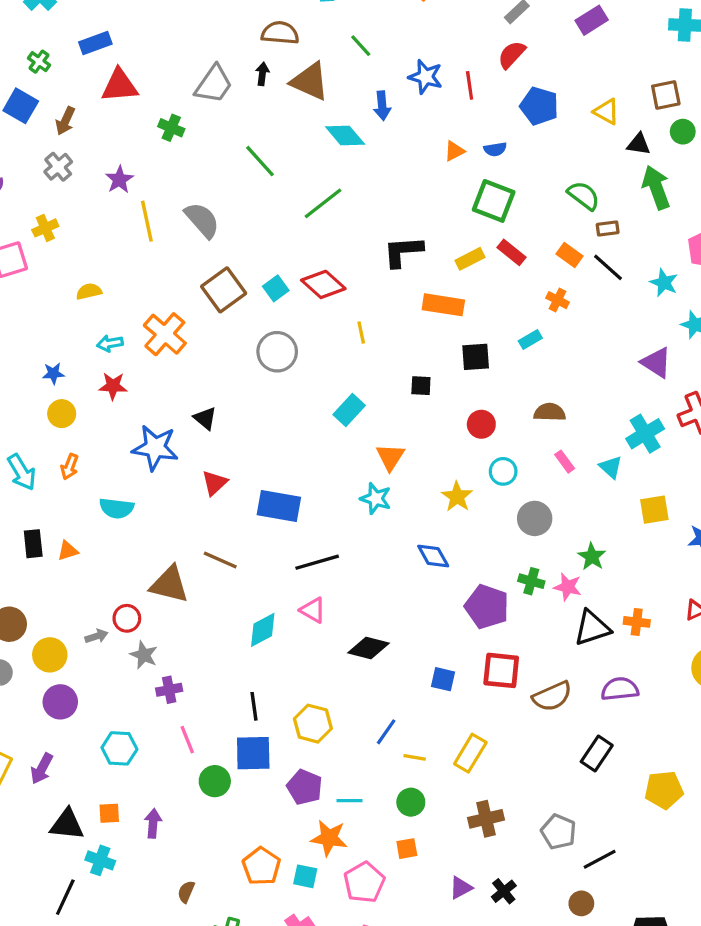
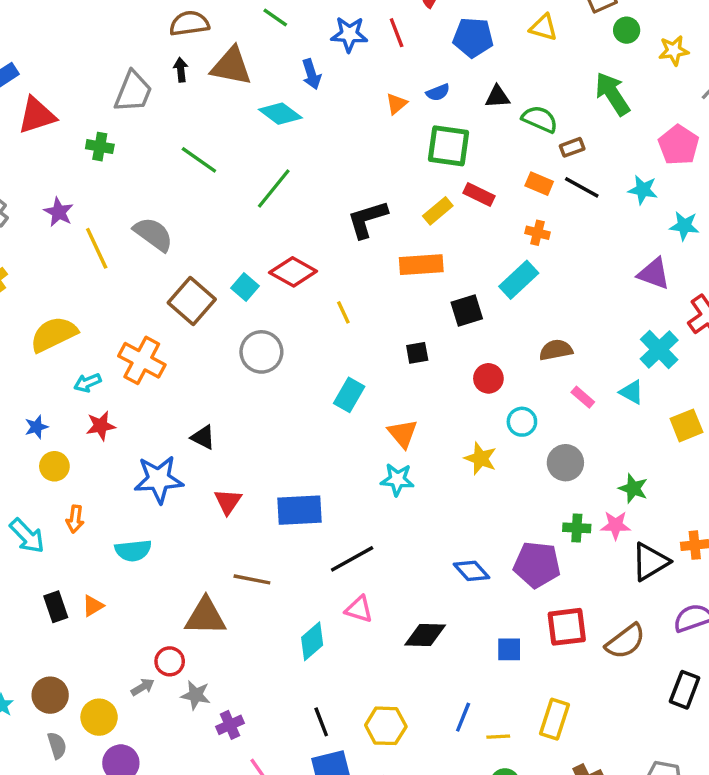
black triangle: (639, 144) -> (498, 97), moved
yellow semicircle: (89, 291) -> (54, 334), size x1.8
cyan rectangle: (530, 340) -> (519, 280), size x1.6
blue diamond: (433, 556) -> (471, 571), moved

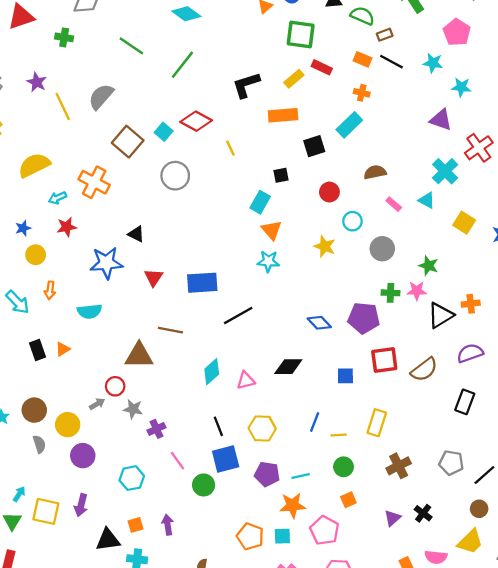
gray semicircle: (153, 234) -> (101, 97), turned -84
cyan rectangle: (349, 395) -> (260, 202), moved
yellow square: (686, 425) -> (464, 223), turned -35
pink triangle: (359, 609) -> (246, 380), moved, turned -30

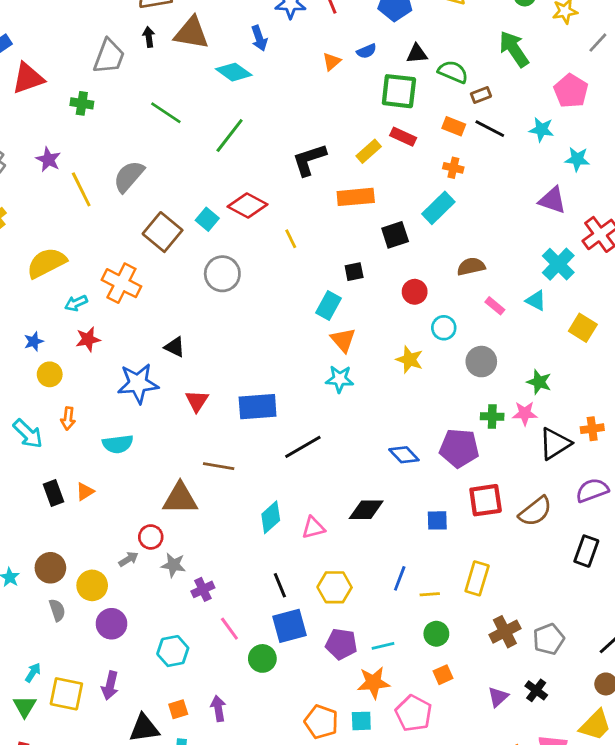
green square: (301, 35) -> (399, 91), moved
gray pentagon: (451, 463) -> (549, 639), moved, turned -30

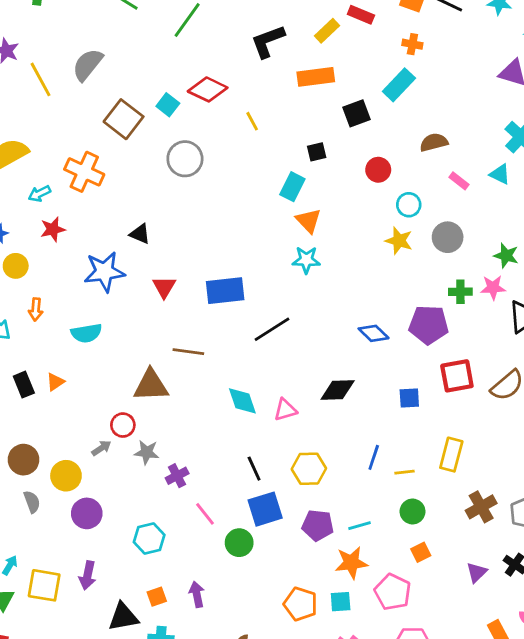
yellow star: (409, 360) -> (399, 241), moved
cyan diamond: (271, 517) -> (242, 401), turned -64

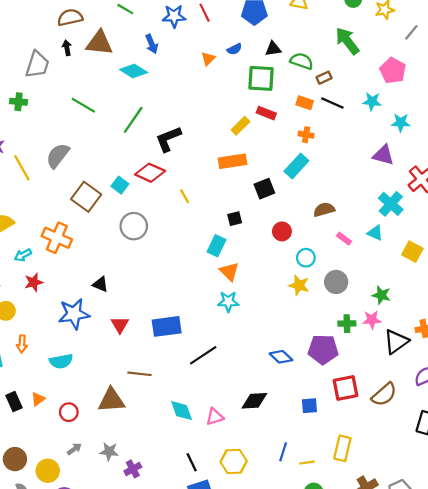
black L-shape: (268, 41) -> (168, 139), moved
red circle: (123, 425) -> (69, 412), moved

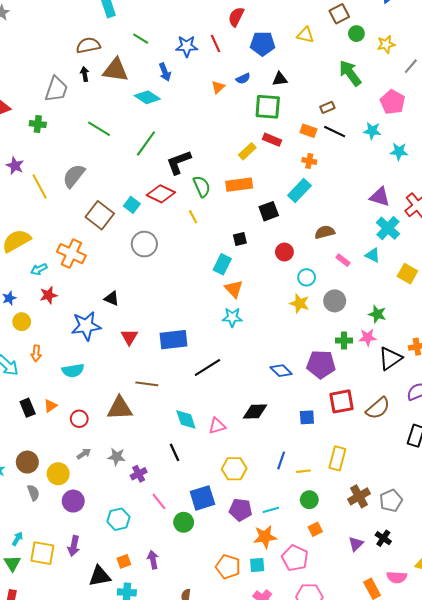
green semicircle: (302, 61) -> (202, 186), moved, turned 45
purple triangle: (383, 155) -> (380, 197), moved
black line: (192, 462) -> (175, 452), moved

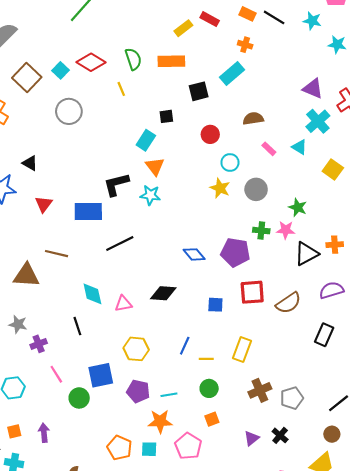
black L-shape: (179, 162) -> (116, 184), moved

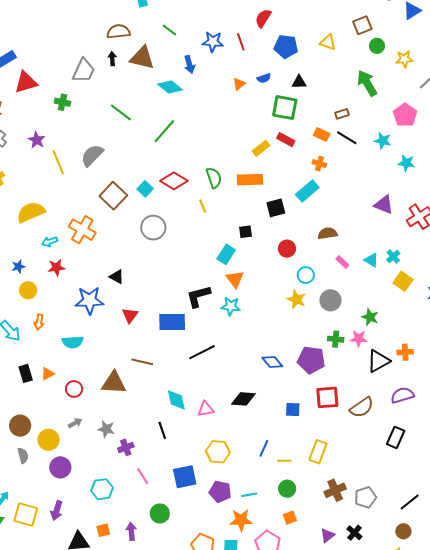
cyan cross: (318, 121) -> (393, 256), moved, size x0.6
green circle: (79, 398) -> (160, 513), moved

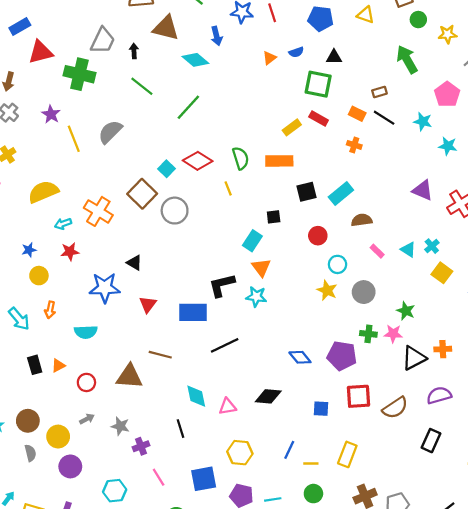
black arrow: (112, 59) -> (134, 51), moved
green cross: (63, 102) -> (79, 74), size x1.8
cyan rectangle: (307, 191) -> (341, 193), moved
brown square: (113, 196) -> (142, 194), moved

